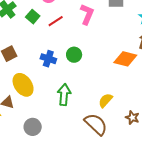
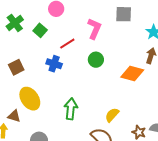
red line: (56, 21) -> (67, 44), moved
green circle: (74, 55) -> (96, 60), moved
blue cross: (48, 59) -> (54, 64), moved

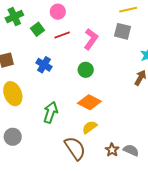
red line: (67, 44) -> (62, 35), moved
orange diamond: (132, 74) -> (89, 102), moved

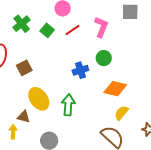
blue cross: (44, 65) -> (80, 70), moved, turned -35
green arrow: (51, 112) -> (68, 105), moved

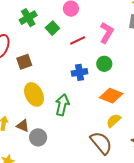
red line: (72, 30) -> (78, 40), moved
brown triangle: (24, 117) -> (23, 126), moved

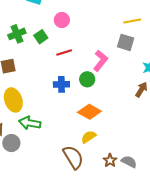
green cross: (28, 18) -> (17, 34), moved
pink L-shape: (107, 33) -> (100, 61), moved
green arrow: (62, 105) -> (30, 123), moved, turned -100

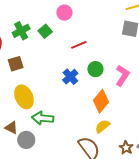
red line: (64, 52) -> (79, 45), moved
pink L-shape: (100, 61) -> (122, 76), moved
blue cross: (61, 84) -> (70, 77), turned -35
orange diamond: (89, 112) -> (101, 101), turned -75

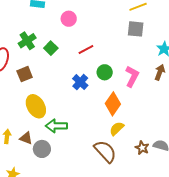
green square: (45, 31) -> (51, 48), moved

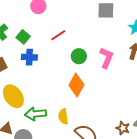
blue cross: (80, 82) -> (29, 57), moved, turned -35
orange diamond: (113, 104) -> (76, 85), moved
yellow semicircle: (117, 129) -> (63, 116), moved, turned -49

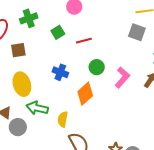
green square: (23, 37) -> (58, 32), moved
blue cross: (29, 57) -> (60, 72), moved

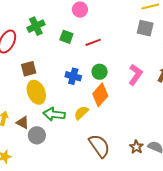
green square: (58, 32) -> (66, 37), turned -32
brown square: (18, 50) -> (29, 69), moved
green circle: (97, 67) -> (100, 72), moved
yellow semicircle: (63, 119) -> (81, 113), moved, turned 42

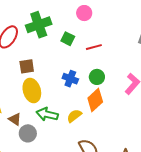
green cross: (36, 26) -> (39, 25), size x1.4

